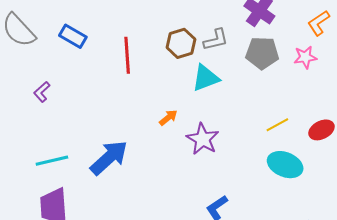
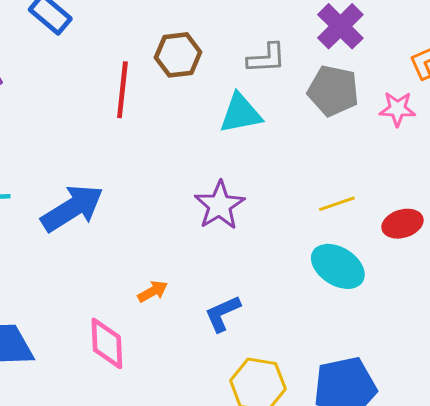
brown hexagon: (181, 43) -> (178, 55), moved
red line: (127, 55) -> (122, 90), moved
orange arrow: (168, 118) -> (153, 291), moved

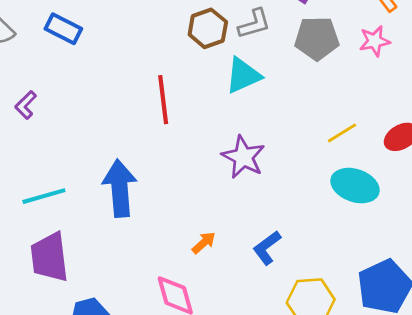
brown hexagon: (178, 55) -> (208, 28), moved
red line: (122, 90) -> (163, 100), moved
blue arrow: (72, 208) -> (120, 188), turned -50

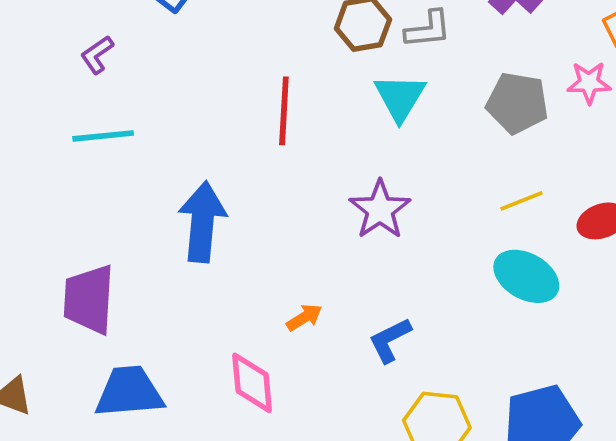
gray pentagon: (317, 38) -> (517, 103), moved
cyan triangle: (243, 75) -> (400, 97), turned -45
purple L-shape: (26, 105) -> (97, 55), moved
cyan line: (44, 196) -> (103, 136), moved

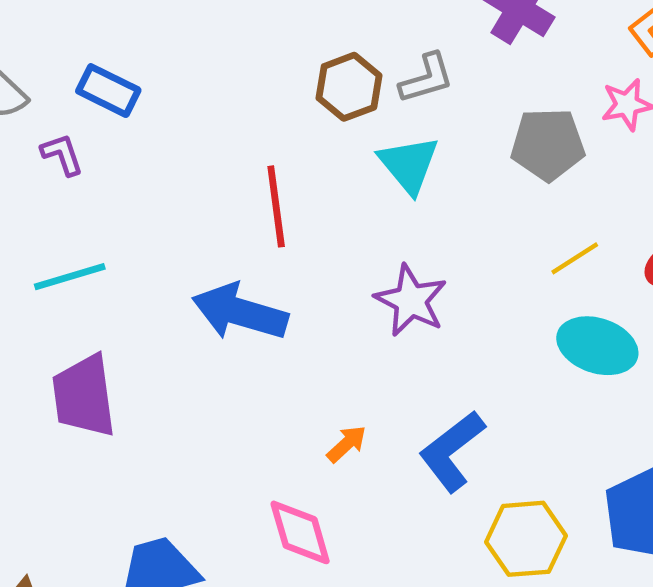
purple L-shape: (97, 55) -> (62, 154), moved, turned 117
blue arrow: (202, 222) -> (240, 312), moved, turned -68
purple trapezoid: (89, 299) -> (84, 396), moved
blue L-shape: (390, 340) -> (452, 451), size x1.4

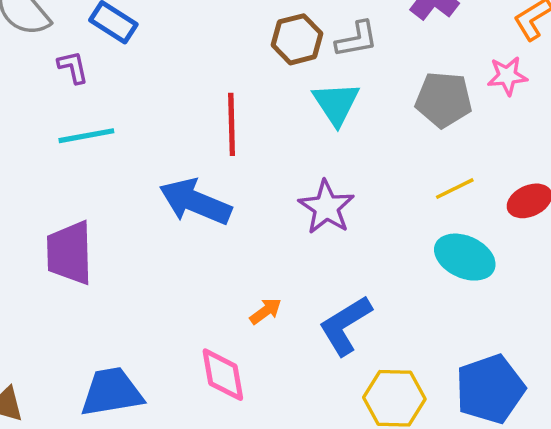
cyan line: (70, 277) -> (86, 136), moved

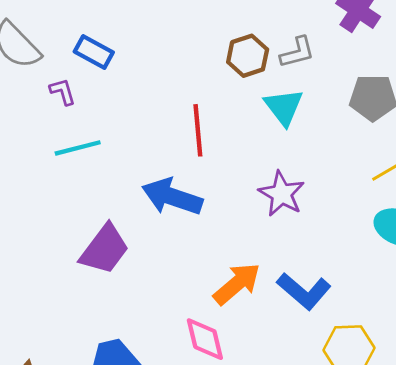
purple trapezoid: (69, 253) -> (105, 249), moved, turned -138
orange arrow: (266, 311) -> (237, 284), size x1.8
blue L-shape: (345, 325) -> (304, 291), turned -104

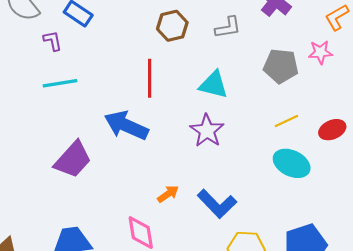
brown hexagon: (248, 56) -> (172, 26), moved
cyan triangle: (284, 107) -> (214, 85), moved, turned -44
orange arrow: (237, 284) -> (168, 194), size x0.6

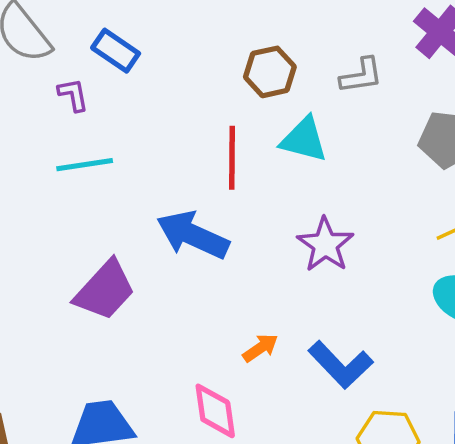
cyan triangle: (214, 85) -> (304, 140), moved

